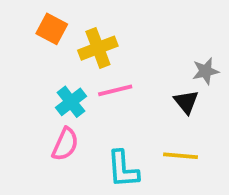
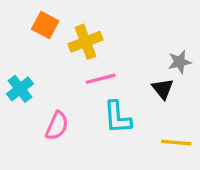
cyan cross: (71, 102) -> (20, 89), moved
yellow line: (181, 156) -> (176, 143), moved
cyan L-shape: (123, 169) -> (117, 117), moved

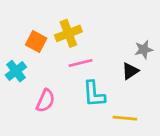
orange square: (45, 25) -> (36, 41), moved
black triangle: (163, 89) -> (130, 71), turned 36
yellow line: (176, 143) -> (125, 118), moved

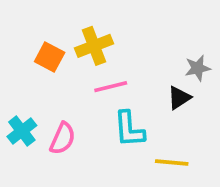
cyan cross: (16, 71) -> (22, 131), moved

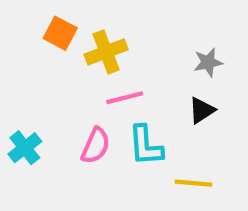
orange square: (50, 57) -> (60, 33), moved
gray star: (198, 68) -> (208, 62), moved
pink semicircle: (63, 138) -> (96, 146), moved

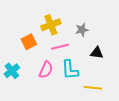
orange square: (60, 33) -> (29, 42), moved, turned 35
gray star: (208, 62) -> (82, 30), moved
black triangle: (202, 110) -> (97, 53), turned 40

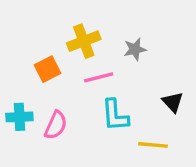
black triangle: (97, 53) -> (173, 102), moved, turned 40
pink semicircle: (46, 70) -> (56, 125), moved
cyan cross: (12, 71) -> (19, 117), turned 35

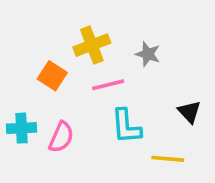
gray star: (135, 49) -> (148, 54), turned 30
orange square: (48, 69) -> (52, 76), turned -30

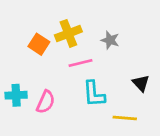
orange square: (52, 76) -> (39, 44), moved

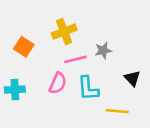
gray star: (110, 40) -> (103, 50), moved, turned -30
orange square: (39, 44) -> (24, 47), moved
pink semicircle: (46, 102) -> (58, 83), moved

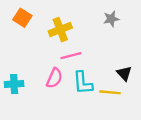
orange square: (24, 47) -> (22, 18), moved
gray star: (103, 50) -> (111, 19), moved
yellow line: (117, 111) -> (110, 92), moved

